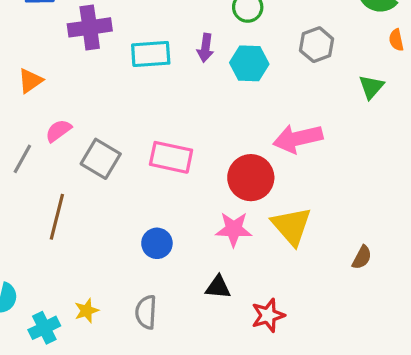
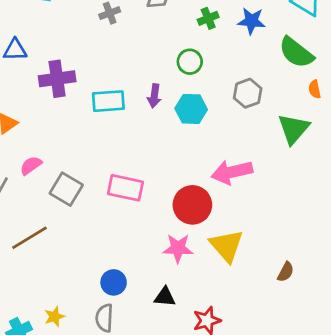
green triangle: (371, 87) -> (294, 129), size x1.5
brown line: (57, 217) -> (29, 238), turned 45
blue circle: (157, 243) -> (114, 282), moved

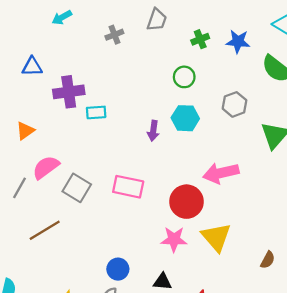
purple arrow: (154, 96) -> (153, 131), moved
cyan rectangle: (108, 101) -> (96, 112), moved, size x0.7
pink semicircle: (31, 165) -> (46, 167), size x1.4

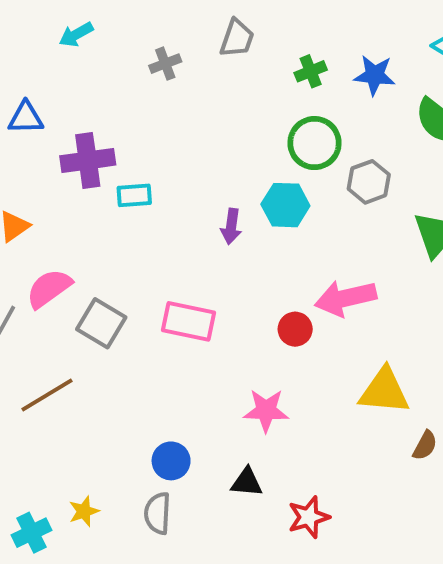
green circle: (184, 77) -> (314, 143), moved, size x1.4
red circle: (186, 202) -> (295, 329), moved, size x0.6
yellow triangle: (216, 237) -> (384, 391), moved, turned -44

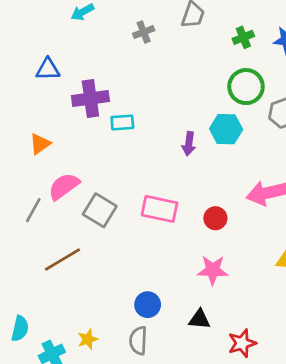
red circle: (295, 329) -> (215, 218), moved

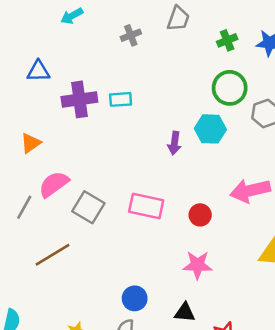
cyan rectangle: (122, 122) -> (121, 99), moved

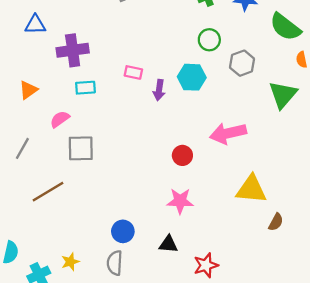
green circle: (230, 88) -> (209, 40), size x0.7
cyan rectangle: (121, 99) -> (85, 88), moved
pink semicircle: (54, 184) -> (60, 119), moved, size x0.7
pink rectangle: (146, 206) -> (133, 72), moved, size x0.6
gray square: (88, 207) -> (81, 148), turned -32

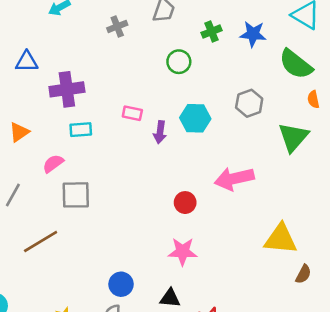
green circle: (209, 40) -> (179, 62), moved
yellow triangle: (251, 189) -> (281, 239), moved
brown semicircle: (276, 222) -> (303, 274), moved

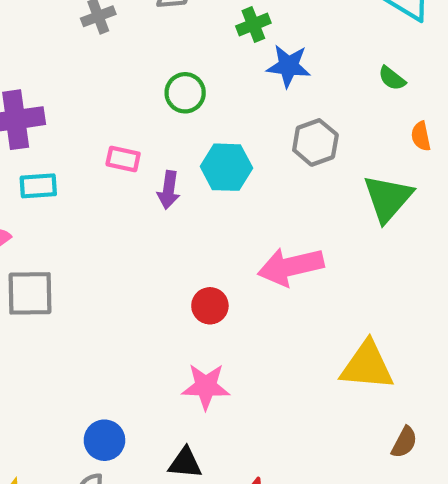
blue star: (253, 34) -> (289, 66), moved
green circle: (179, 62) -> (185, 93), moved
green semicircle: (296, 64) -> (392, 78), size x0.5
brown semicircle: (303, 274) -> (404, 442), moved

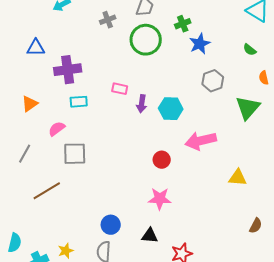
blue star: (289, 66) -> (200, 44), turned -30
green circle: (185, 93) -> (146, 40), moved, size x1.6
cyan hexagon: (226, 167) -> (171, 109), moved
yellow triangle: (367, 366) -> (238, 178), moved, size x0.7

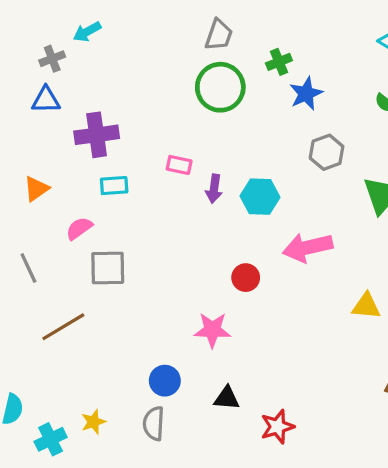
gray cross: (108, 20) -> (52, 59), moved
gray line: (25, 154) -> (28, 268), turned -54
pink star: (160, 199) -> (212, 330), moved

